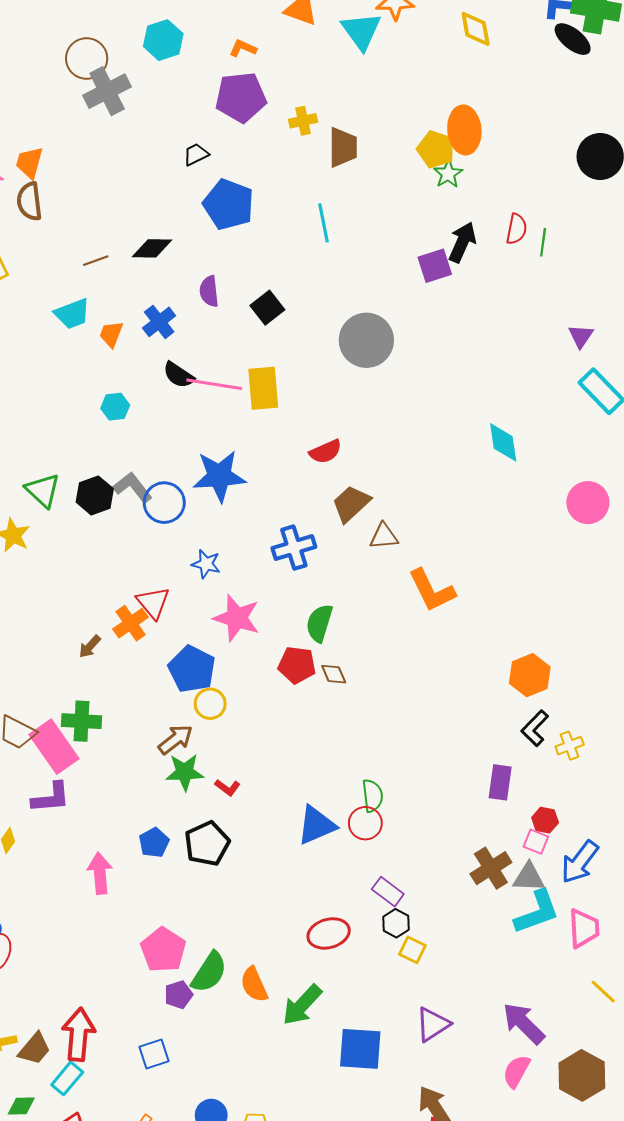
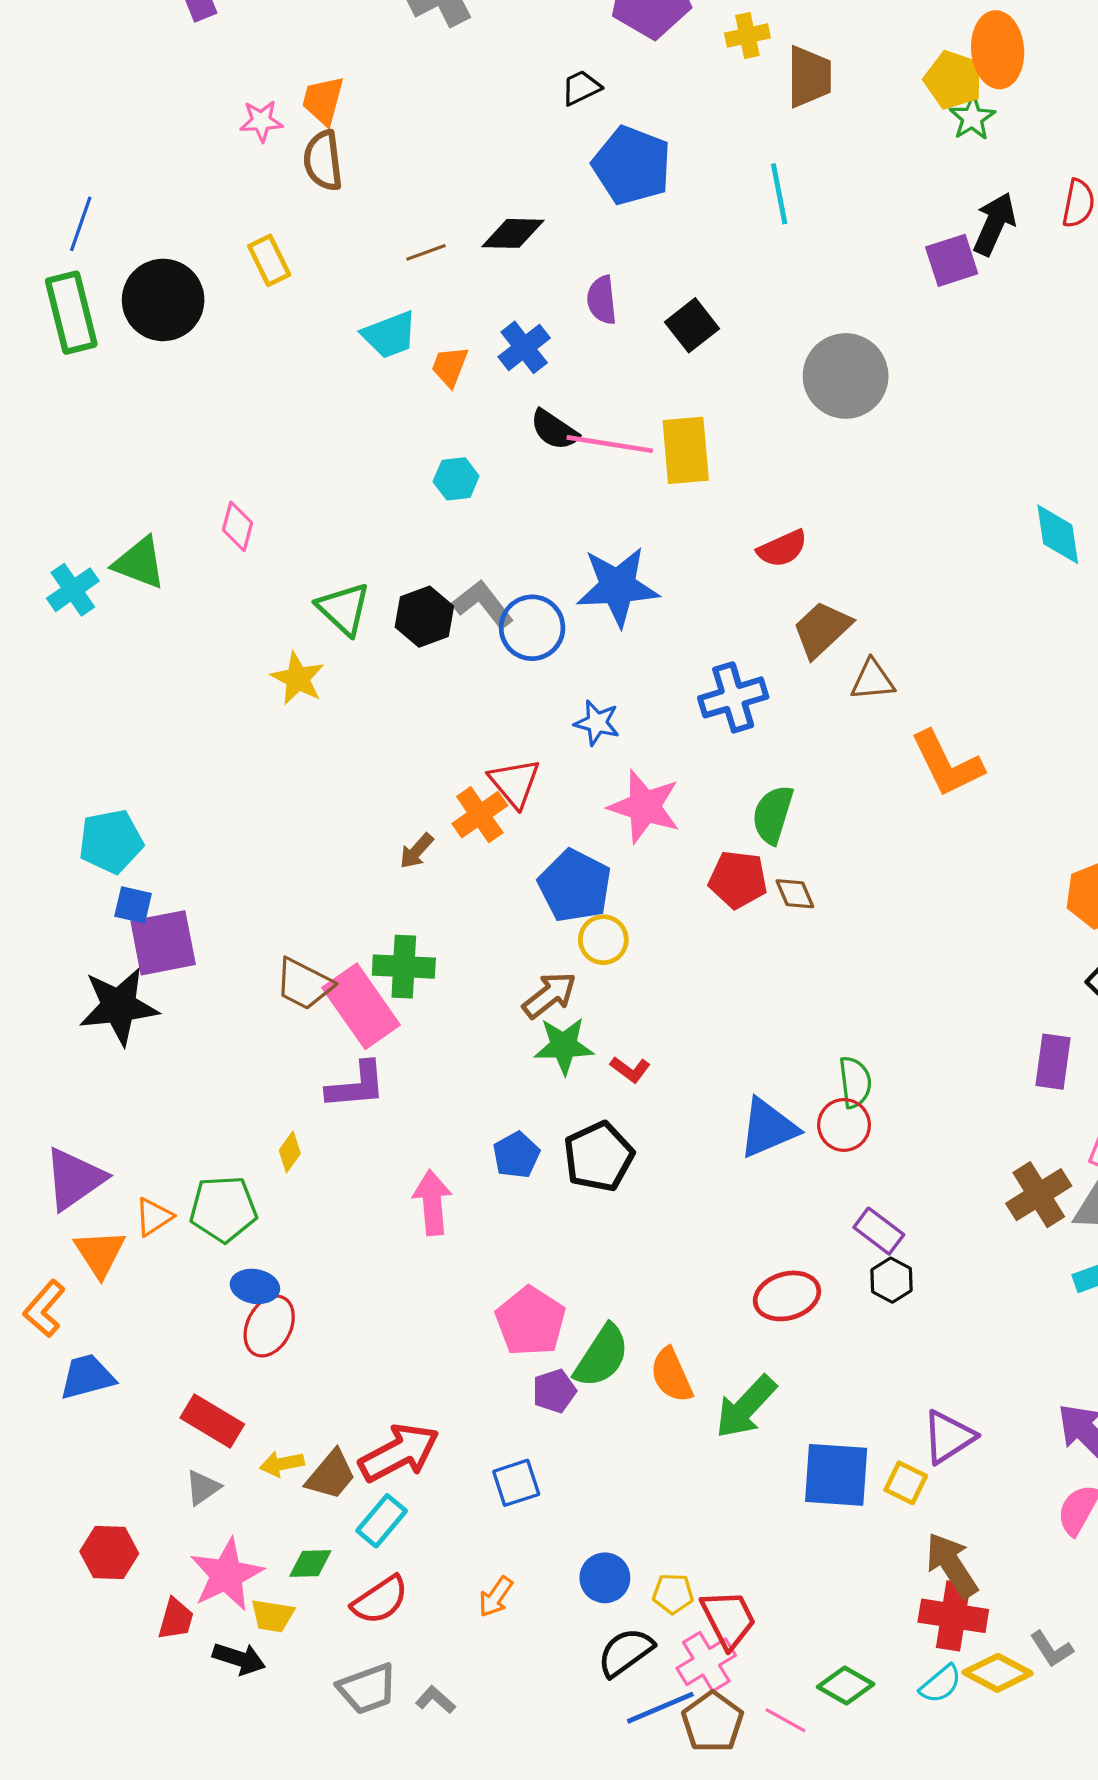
yellow square: (412, 950) -> (906, 1483), moved
red arrow: (78, 1035) -> (399, 1453), turned 57

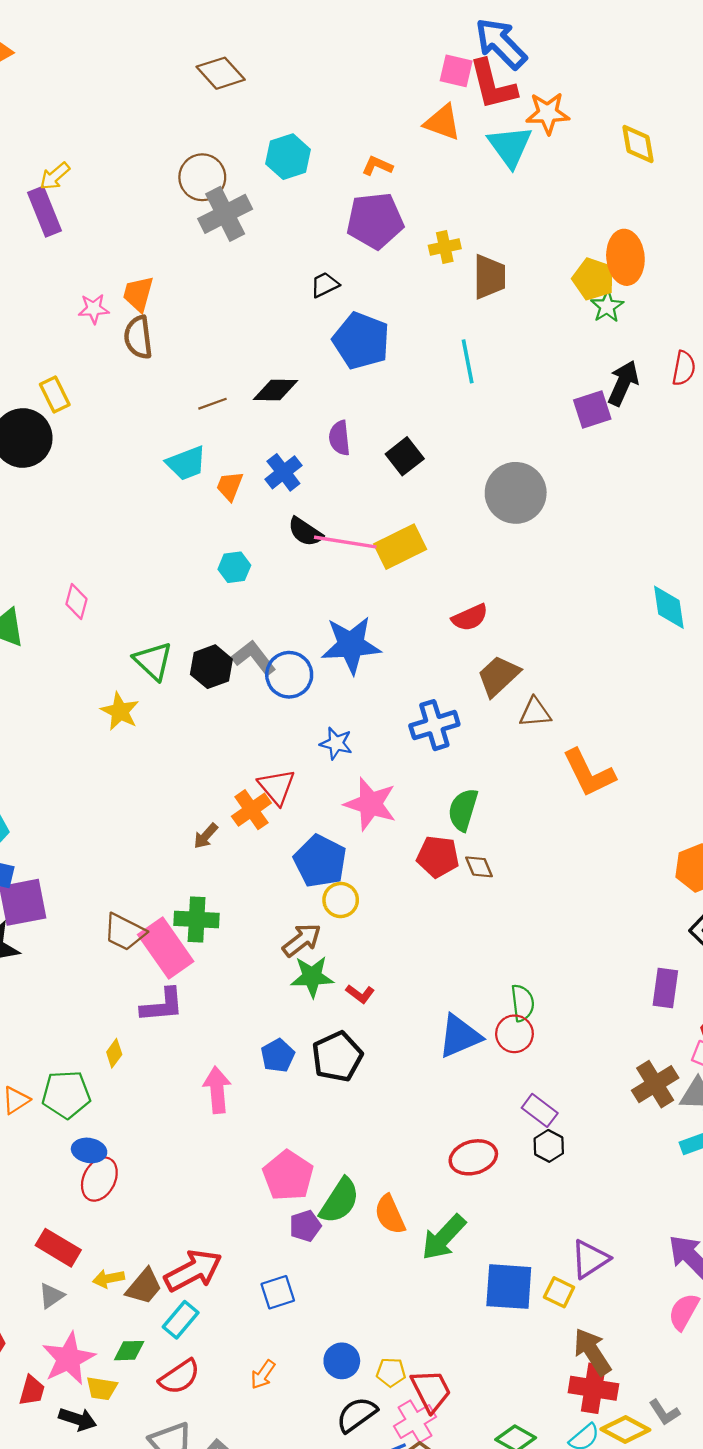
yellow rectangle: (269, 260) -> (55, 395), moved
yellow rectangle: (686, 450) -> (400, 547), turned 69

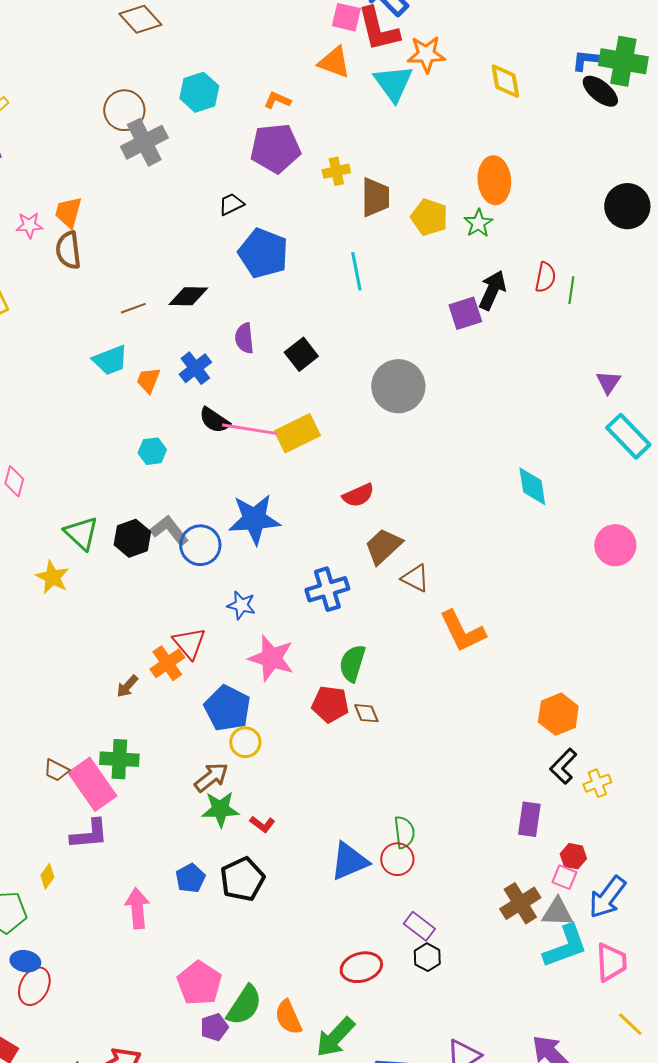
yellow pentagon: (593, 279) -> (429, 217), moved
brown triangle: (535, 712) -> (415, 578), turned 32
brown trapezoid: (125, 932) -> (56, 770), size x0.7

